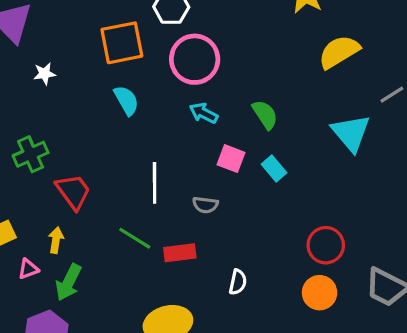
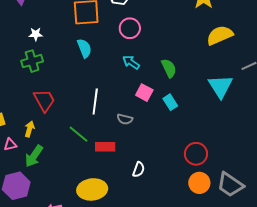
pink circle: (195, 59) -> (130, 28), size x0.7
white star: (45, 74) -> (36, 34), moved
green cross: (31, 154) -> (32, 61), moved
orange circle: (320, 293) -> (199, 183), moved

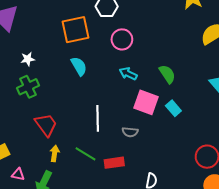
pink square: (144, 93) -> (146, 102), size x1.4
yellow arrow: (30, 129) -> (55, 153), moved
pink triangle: (10, 145) -> (18, 174), turned 32

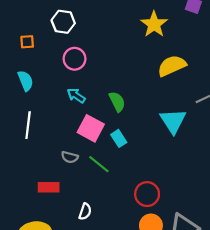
orange square: (76, 30) -> (27, 42), size x0.5
white line: (98, 118) -> (28, 125), moved
green line: (85, 154) -> (99, 164), moved

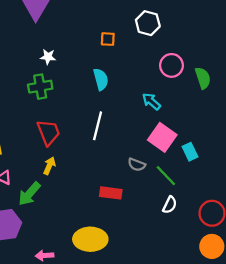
pink circle: (75, 59) -> (171, 65), moved
green semicircle: (117, 102) -> (203, 78), moved
white semicircle: (85, 212) -> (170, 205), moved

